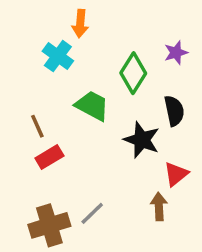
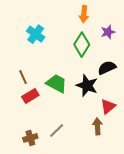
orange arrow: (80, 24) -> (84, 14), moved
green trapezoid: (92, 106) -> (57, 83), moved
black semicircle: (174, 111) -> (107, 68), turned -102
brown cross: (49, 225) -> (30, 138), size x0.6

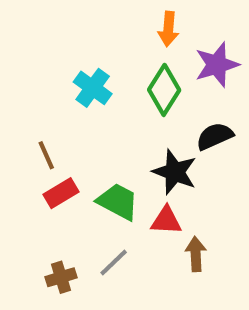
purple star: (108, 32) -> (217, 65), size x1.5
cyan cross: (36, 34) -> (93, 88), moved
green trapezoid: (57, 83) -> (118, 201), moved
red triangle: (108, 106) -> (166, 220), moved, turned 42

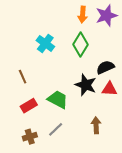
purple star: (217, 65) -> (106, 16), moved
red rectangle: (61, 193) -> (29, 106), moved
red triangle: (166, 220) -> (109, 89), moved

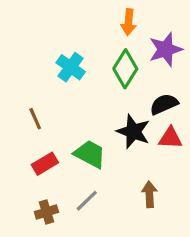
purple star: (106, 16) -> (166, 49), moved

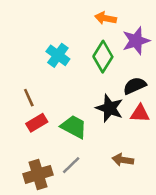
orange arrow: (129, 22) -> (106, 18), turned 96
red rectangle: (45, 164) -> (37, 123), moved
brown arrow: (149, 194) -> (123, 160), turned -78
brown cross: (46, 212) -> (38, 174), size x1.5

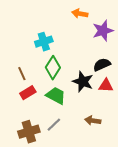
cyan cross: (58, 55) -> (44, 42), turned 36
green diamond: (103, 57) -> (53, 68), moved

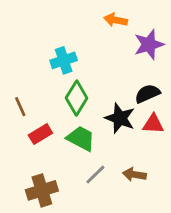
brown line: (22, 74) -> (20, 107), moved
gray line: (54, 125) -> (95, 175), moved

